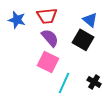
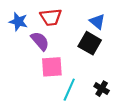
purple semicircle: (50, 38) -> (40, 41), moved
pink square: (48, 62) -> (52, 67), turned -30

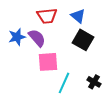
blue star: (18, 22) -> (17, 37), moved, turned -30
blue triangle: (97, 22) -> (78, 16), moved

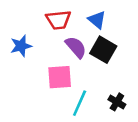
purple semicircle: (37, 38) -> (76, 47), moved

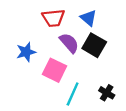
blue star: (21, 46) -> (26, 52), moved
pink square: (60, 77) -> (54, 70), turned 30

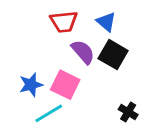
blue star: (26, 52) -> (31, 85), moved
cyan line: (73, 94) -> (49, 113), moved, turned 35

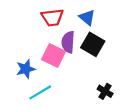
purple semicircle: (83, 52) -> (68, 42), turned -135
pink square: (65, 85) -> (54, 56), moved

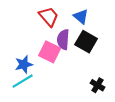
red trapezoid: (52, 17) -> (49, 17), turned -125
cyan line: (40, 92) -> (23, 81), moved

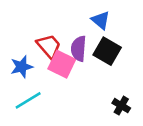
red trapezoid: (49, 17) -> (49, 46), moved
blue star: (24, 64) -> (22, 67), moved

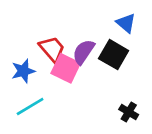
blue triangle: (101, 20) -> (126, 23), moved
purple semicircle: (79, 49) -> (83, 52), turned 30

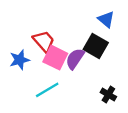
purple semicircle: (83, 52) -> (75, 59), moved
cyan line: (30, 107) -> (47, 90), moved

